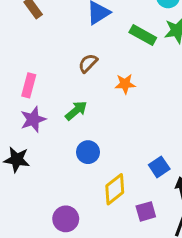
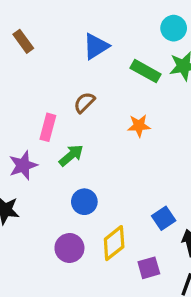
orange star: (125, 84) -> (139, 126), moved
pink rectangle: (29, 85) -> (48, 127), moved
purple circle: (66, 219) -> (69, 248), moved

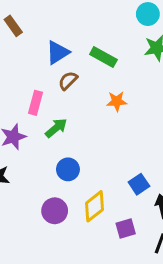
blue triangle: (96, 46) -> (58, 52), moved
green rectangle: (146, 71) -> (103, 57), moved

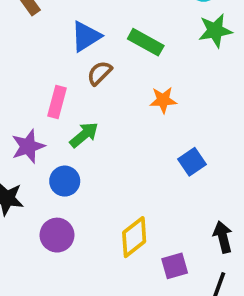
blue circle: (68, 169) -> (65, 181), moved
blue square: (139, 184) -> (192, 162), moved
purple circle: (55, 211) -> (57, 235), moved

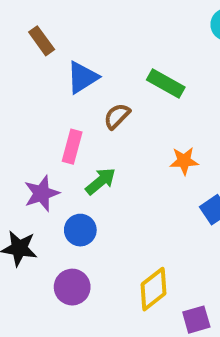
blue triangle: (86, 36) -> (82, 77), moved
orange star: (163, 100) -> (184, 161), moved

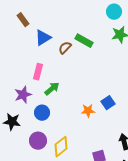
brown semicircle: (117, 116) -> (65, 48), moved
orange star: (184, 161) -> (88, 111), moved
yellow diamond: (154, 289) -> (61, 147), moved

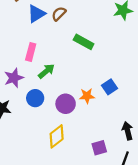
green rectangle: (84, 41) -> (84, 42), moved
brown semicircle: (65, 48) -> (59, 14), moved
purple circle: (38, 141) -> (66, 104), moved

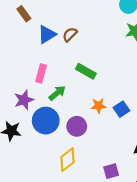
green rectangle: (84, 42) -> (86, 71), moved
orange star: (87, 96) -> (99, 106), moved
blue circle: (35, 98) -> (46, 121), size x1.5

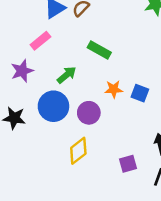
pink rectangle: (41, 73) -> (40, 41), moved, turned 36
purple star: (24, 100) -> (22, 71), moved
blue square: (121, 109) -> (140, 93), turned -35

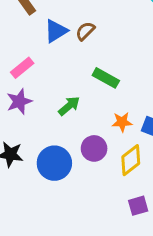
pink rectangle: (40, 41) -> (22, 68), moved
blue circle: (53, 106) -> (54, 163), moved
yellow diamond: (78, 151) -> (131, 160), moved

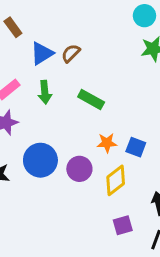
green arrow: (69, 106) -> (45, 92), moved, turned 125
blue circle: (54, 163) -> (40, 160), moved

